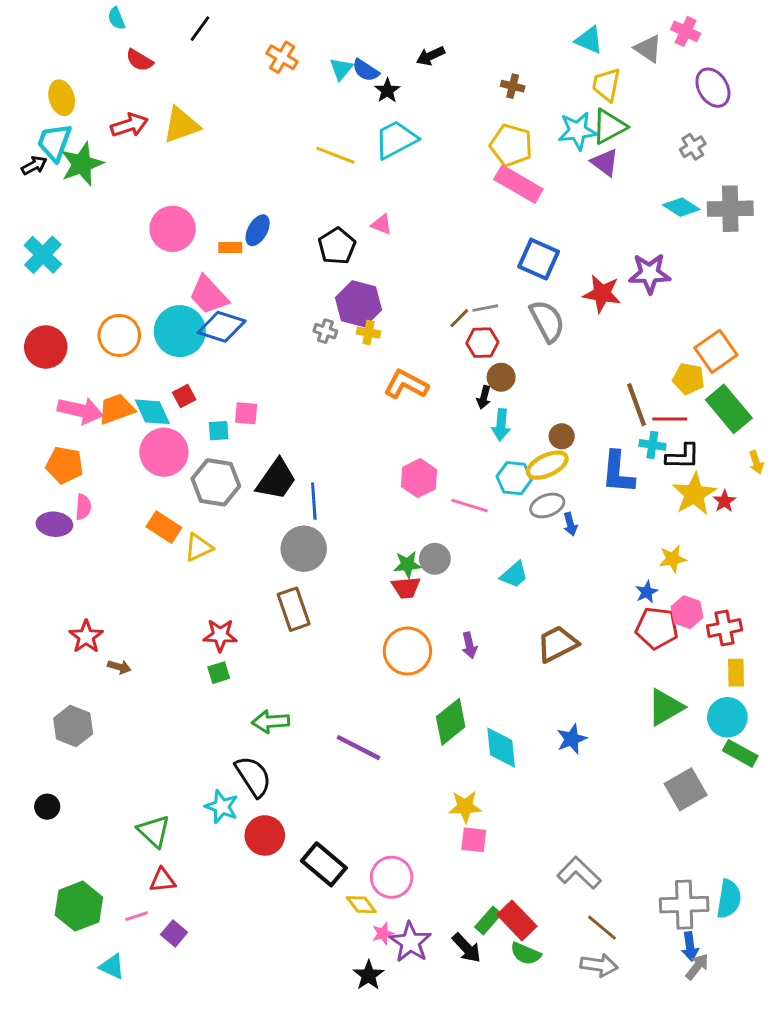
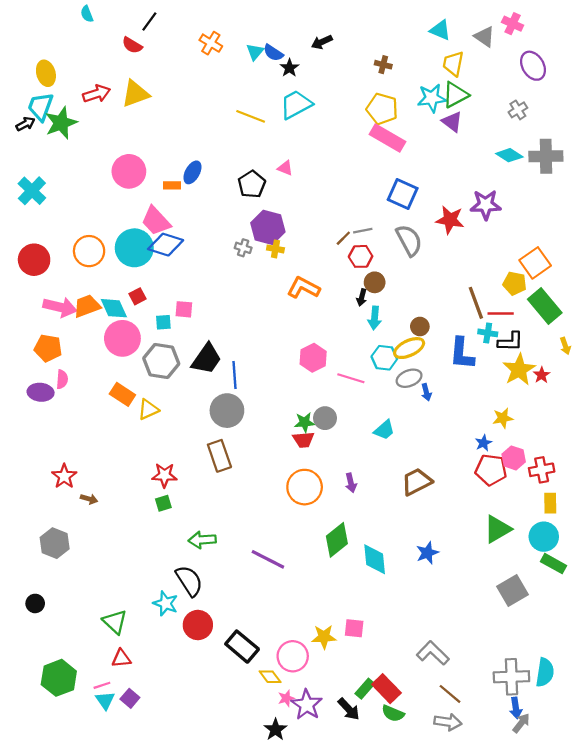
red semicircle: (139, 60) -> (132, 45), moved
yellow star: (465, 807) -> (324, 637), moved
cyan triangle: (112, 967) -> (105, 700), moved, turned 30

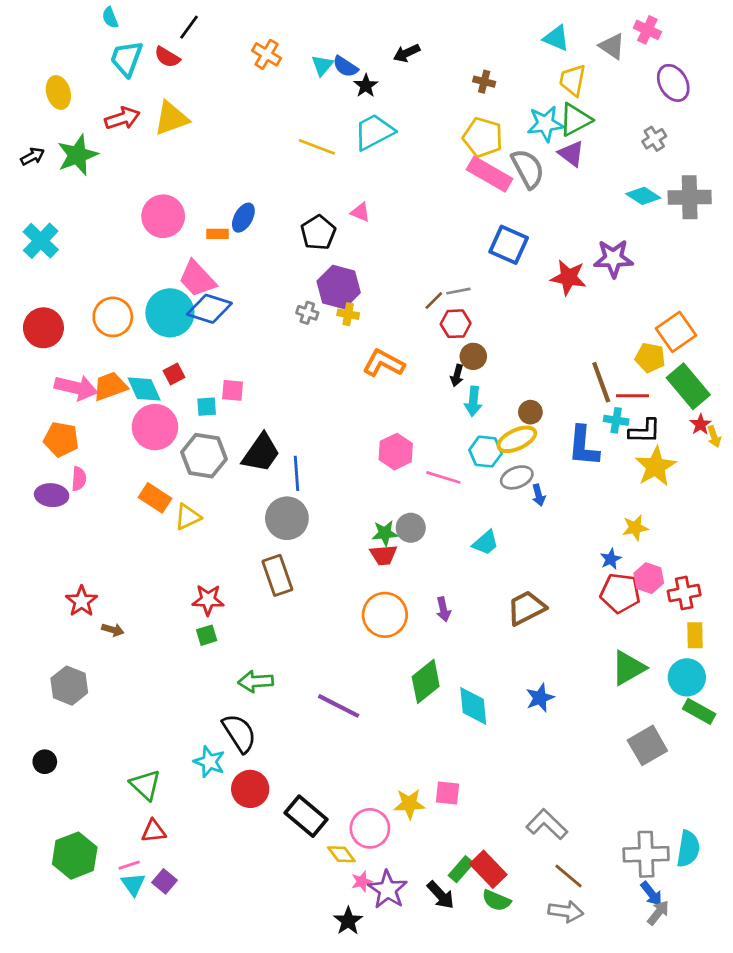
cyan trapezoid: (41, 107) -> (126, 58), moved
gray semicircle: (409, 240) -> (528, 169), moved
red star: (542, 375) -> (700, 424), moved
blue arrow: (516, 708) -> (651, 894), turned -30

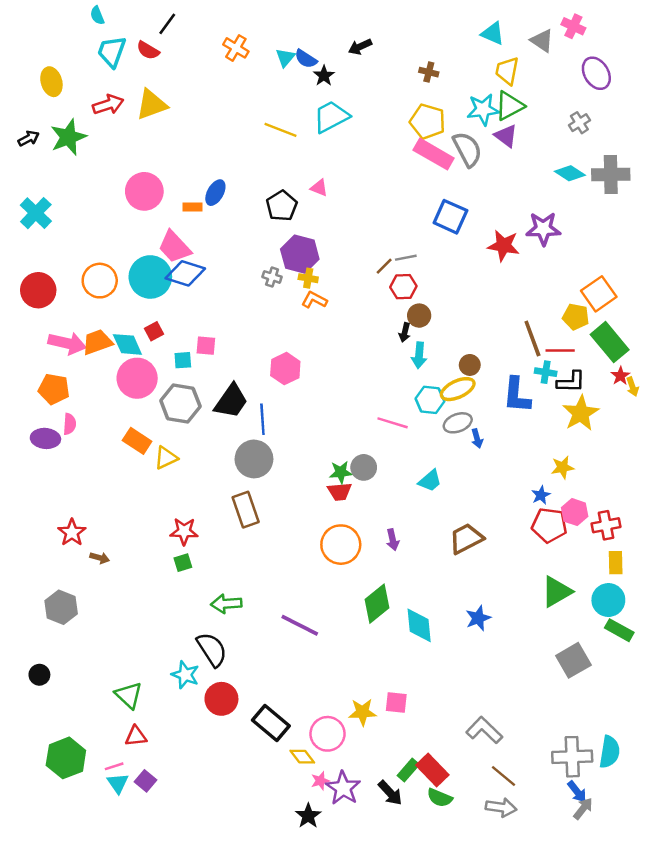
orange L-shape: (384, 363) -> (314, 300), moved, size x0.7
pink hexagon: (396, 452) -> (285, 369), moved

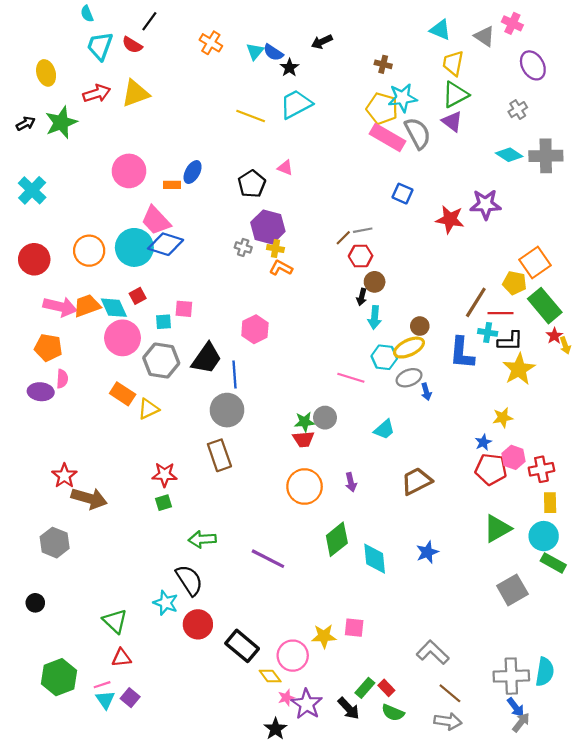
cyan star: (483, 109) -> (403, 98), moved
blue square: (450, 217) -> (403, 194), size x0.7
brown line: (532, 338) -> (476, 302), turned 52
brown arrow: (100, 558) -> (89, 498), size x2.0
red rectangle: (432, 770) -> (386, 688), size x0.6

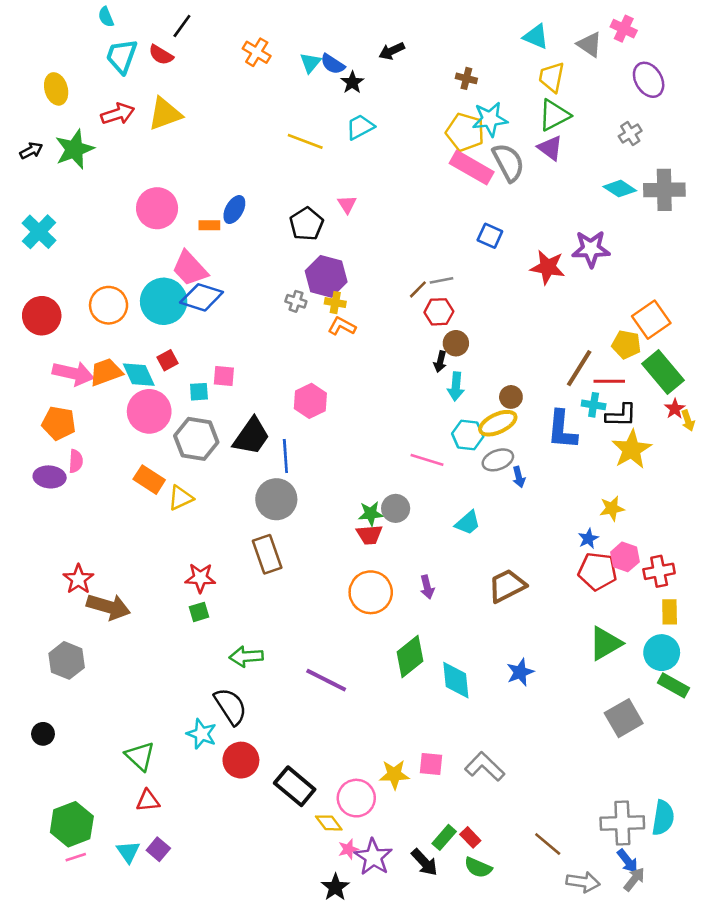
cyan trapezoid: (296, 104) -> (360, 127), size x0.7
pink triangle: (285, 168) -> (347, 204), turned 35
gray L-shape: (433, 652) -> (485, 767), moved
pink line: (102, 685) -> (76, 857), moved
gray arrow: (448, 721) -> (583, 882), moved

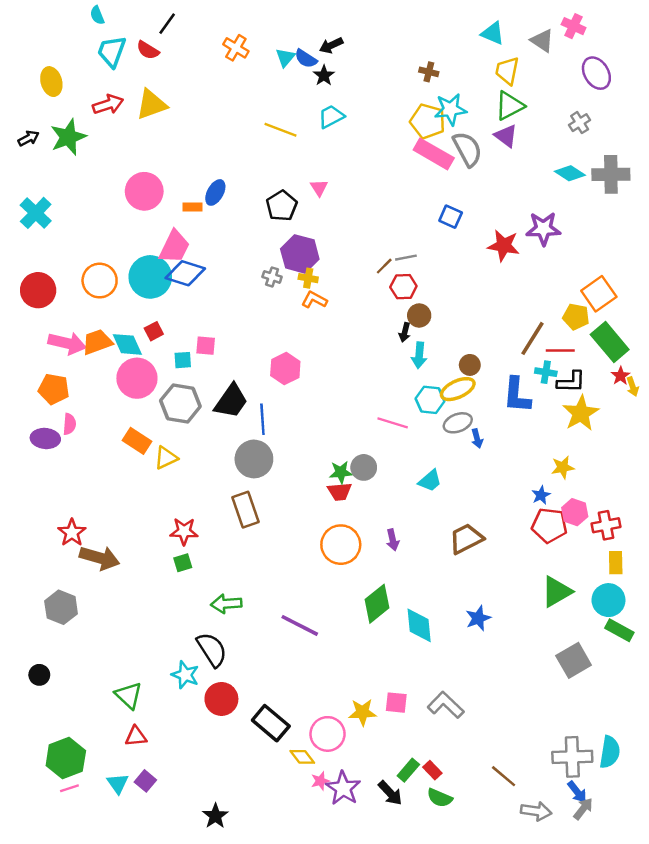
black arrow: (392, 51) -> (331, 45), moved
pink trapezoid: (190, 269) -> (174, 247), turned -111
black star: (335, 887) -> (215, 816), moved

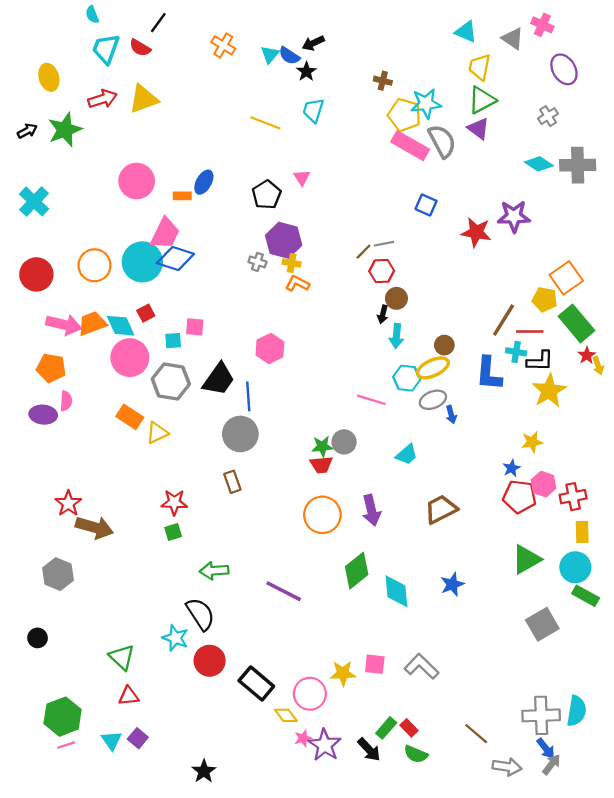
brown cross: (429, 72) -> (383, 81), moved
cyan trapezoid: (331, 117) -> (313, 110), turned -45
brown rectangle: (246, 510) -> (232, 482), size x0.7
purple arrow: (393, 540) -> (371, 510), size x1.5

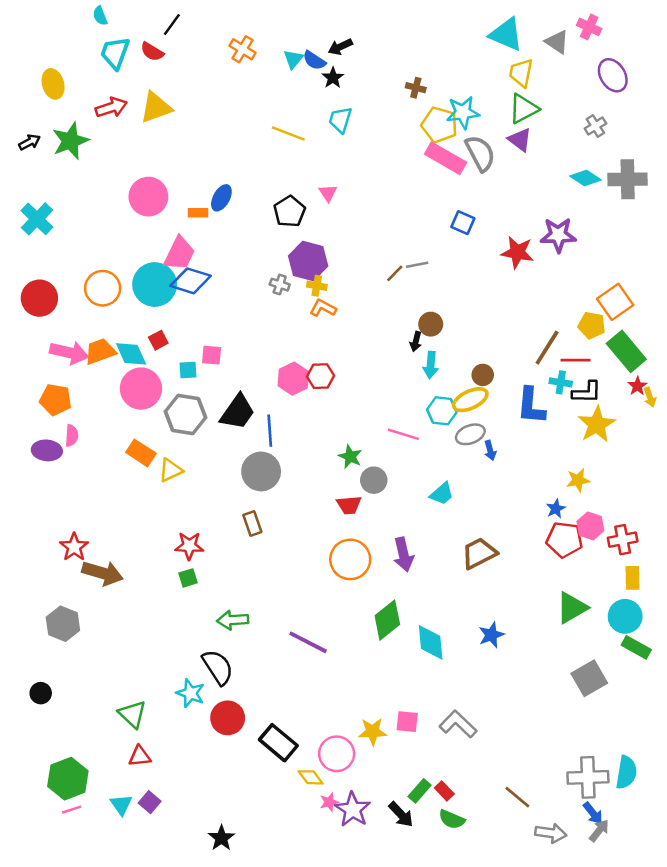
cyan triangle: (466, 32) -> (506, 34), size x1.4
red hexagon: (382, 271) -> (320, 376), moved
green star: (322, 446) -> (350, 457), moved, turned 30

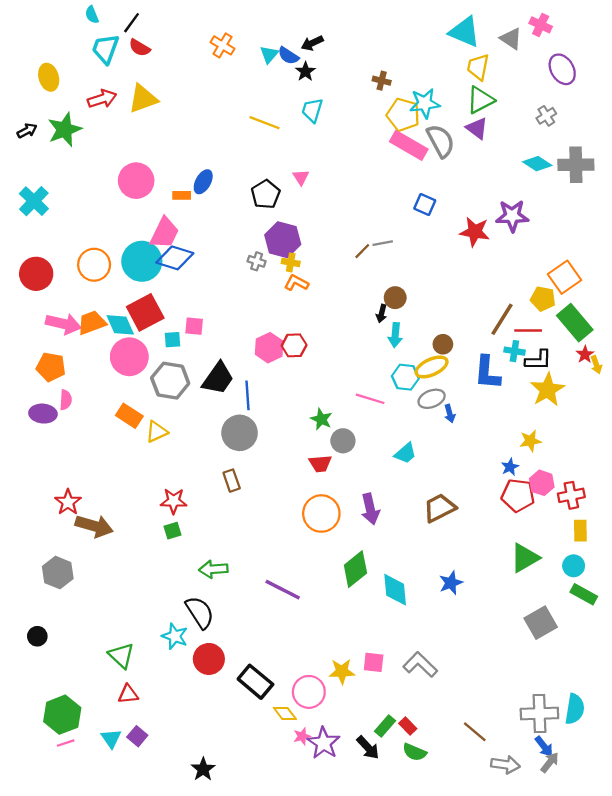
black line: (172, 24) -> (132, 23), moved
red square: (158, 340) -> (145, 312), size x2.0
cyan circle: (625, 616) -> (574, 566), size x0.7

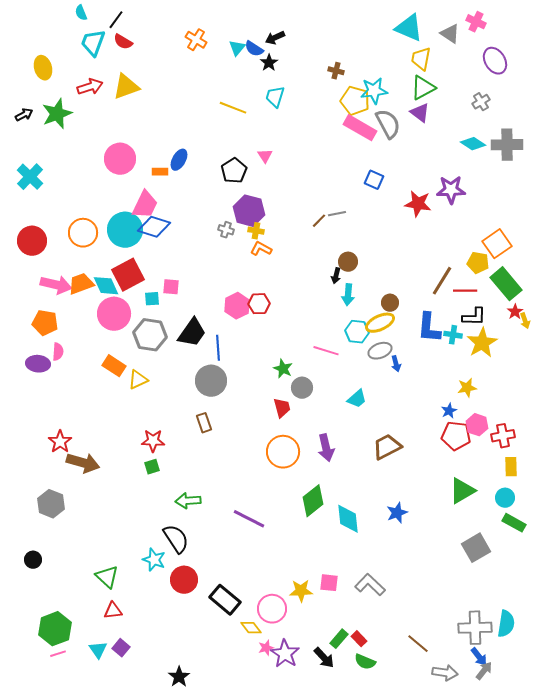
cyan cross: (514, 351) -> (453, 335), moved
red trapezoid: (320, 464) -> (282, 408), turned -100

